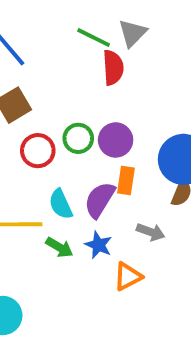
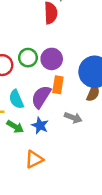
orange triangle: (128, 276) -> (34, 159), moved

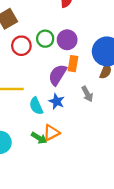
cyan semicircle: (16, 99) -> (36, 106), moved
gray arrow: (73, 118) -> (87, 94), turned 42
green arrow: (15, 127) -> (39, 138), moved

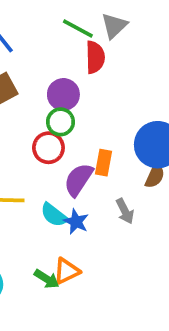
purple circle: (67, 40) -> (63, 94), moved
red circle: (21, 46) -> (48, 148), moved
cyan semicircle: (36, 106) -> (54, 215), moved, turned -30

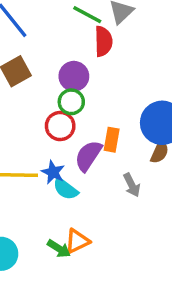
blue star: (76, 222) -> (53, 172), moved

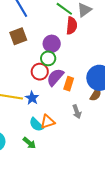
purple semicircle: (88, 156) -> (55, 77), moved
cyan semicircle: (65, 189) -> (36, 125), moved
orange triangle: (77, 241) -> (48, 122), moved

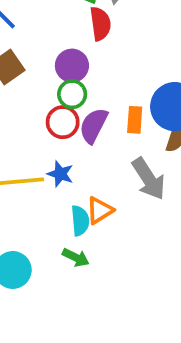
orange rectangle: (69, 84) -> (135, 120), moved
gray arrow: (77, 112) -> (149, 179), size x1.6
cyan semicircle: (36, 125) -> (80, 221), turned -126

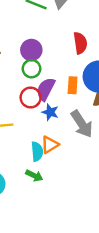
red semicircle: (100, 24) -> (80, 43), moved
red circle: (63, 122) -> (31, 98), moved
blue star: (60, 174) -> (50, 112), moved

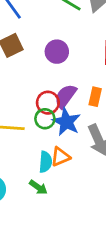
green circle: (31, 69) -> (45, 119), moved
blue star: (50, 112) -> (66, 122), size x1.5

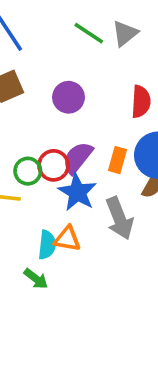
green circle: (45, 119) -> (28, 171), moved
orange triangle: (60, 157) -> (67, 239), turned 30

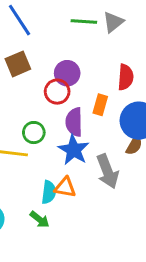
green line: (89, 33) -> (84, 22), turned -30
purple semicircle: (78, 158) -> (74, 122), turned -40
orange rectangle: (117, 160) -> (100, 105), moved
red circle: (54, 165) -> (57, 92), moved

